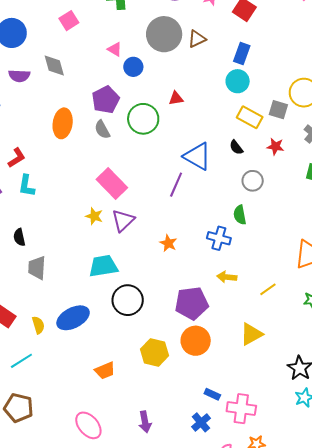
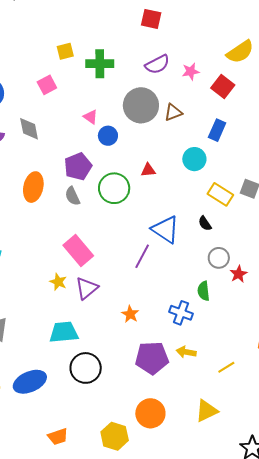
cyan circle: (238, 81) -> (194, 159), moved
red star: (275, 146) -> (239, 274), moved, turned 30
purple pentagon: (192, 303) -> (152, 358), moved
yellow hexagon: (155, 352) -> (115, 436), moved

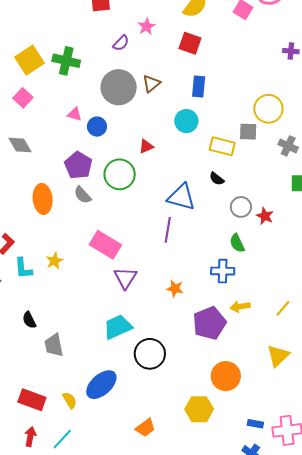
yellow square: (65, 51) -> (30, 60), size x1.6
green cross: (100, 64) -> (66, 61), turned 32
purple semicircle: (157, 64) -> (121, 43), size x0.7
pink star: (191, 71) -> (147, 27), moved
yellow star: (58, 282) -> (54, 261), moved, turned -30

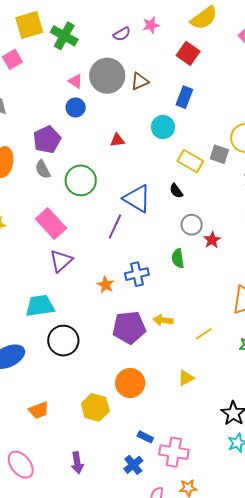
pink triangle: (75, 114) -> (75, 81), moved
green circle: (120, 174) -> (81, 180), moved
blue cross: (223, 271) -> (137, 274), moved, turned -30
yellow triangle: (278, 356) -> (186, 378), size x0.7

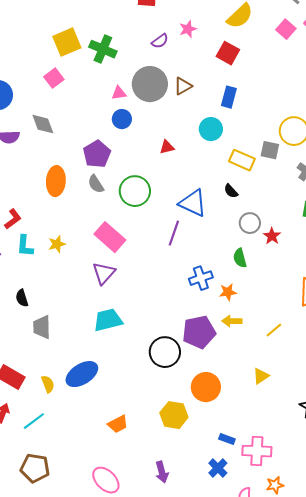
pink triangle: (75, 81) -> (119, 93), turned -35
purple triangle: (61, 261) -> (104, 273), moved
orange star: (106, 285) -> (228, 292), moved, turned -30
black circle: (63, 341) -> (165, 352), moved

